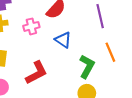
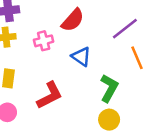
purple line: (100, 16) -> (125, 29), turned 65
orange line: (110, 52) -> (137, 58), moved

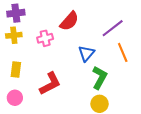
blue triangle: (81, 57) -> (86, 53), moved, turned 36

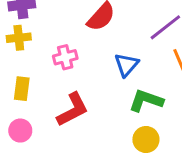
pink cross: (45, 38) -> (65, 57), moved
green L-shape: (100, 78) -> (146, 101), turned -100

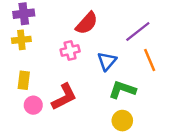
pink cross: (65, 57) -> (70, 51), moved
pink circle: (20, 131) -> (33, 105), moved

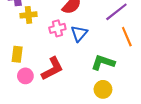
yellow cross: (21, 40) -> (28, 15), moved
blue triangle: (107, 61) -> (79, 34), moved

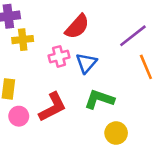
green L-shape: (103, 62) -> (99, 99), moved

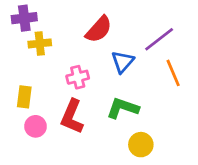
pink cross: (59, 56) -> (78, 77), moved
blue triangle: (86, 63) -> (123, 62), moved
red L-shape: (52, 107) -> (72, 117), turned 140

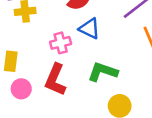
blue triangle: (123, 62) -> (89, 28), moved, turned -45

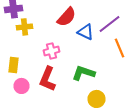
blue triangle: (89, 28) -> (86, 32), moved

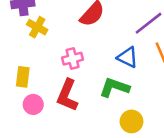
yellow cross: (24, 27) -> (37, 27), turned 35
blue triangle: (86, 32) -> (128, 57), moved

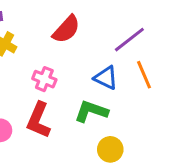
pink cross: (73, 59) -> (44, 79), turned 36

